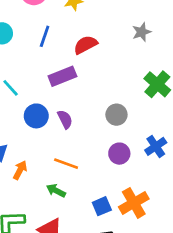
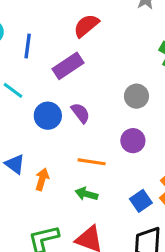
blue line: (45, 36) -> (28, 46), moved
purple circle: (119, 154) -> (133, 141), moved

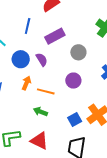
blue line: (28, 46) -> (28, 26), moved
purple rectangle: (68, 66) -> (55, 36), moved
orange arrow: (42, 179) -> (26, 83), moved

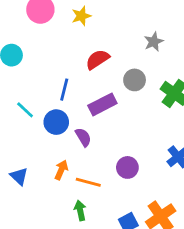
gray circle: (78, 52) -> (135, 80), moved
blue circle: (21, 59) -> (56, 122), moved
green arrow: (40, 112) -> (80, 211), turned 56

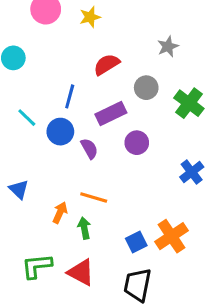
purple circle: (127, 167) -> (137, 143), moved
orange arrow: (61, 170) -> (60, 213), moved

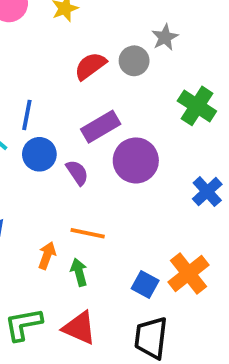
gray circle: (146, 88) -> (134, 61), moved
blue line: (70, 96) -> (27, 115), moved
purple circle: (137, 143) -> (136, 160), size x1.5
blue square: (136, 242) -> (145, 285), turned -30

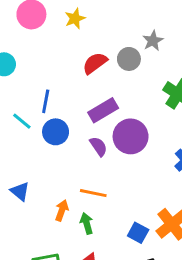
purple semicircle: (77, 173) -> (98, 146), moved

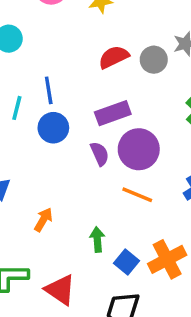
blue line: (46, 101) -> (49, 90), turned -30
cyan line: (22, 121) -> (17, 108), turned 54
orange line: (93, 193) -> (137, 195), moved
green arrow: (87, 223) -> (97, 239), moved

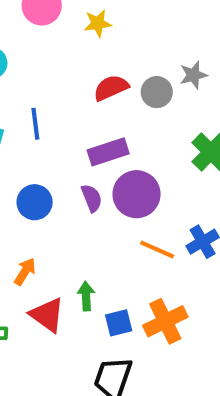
blue circle: (53, 128) -> (35, 202), moved
orange line: (137, 195) -> (157, 249), moved
blue square: (126, 262) -> (119, 323), turned 35
red triangle: (60, 290) -> (47, 315), moved

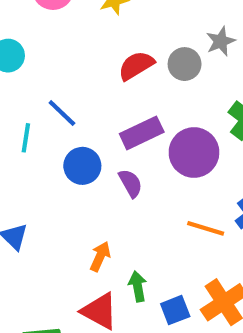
blue line: (35, 124) -> (62, 113), turned -32
purple circle: (137, 194) -> (194, 152), moved
blue circle: (35, 202) -> (82, 166), moved
orange arrow: (25, 271) -> (100, 257), moved

